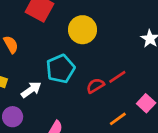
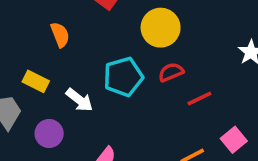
red semicircle: (95, 86) -> (171, 72), moved
white arrow: (31, 90) -> (79, 100), turned 66

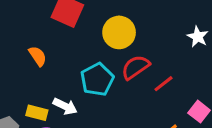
red semicircle: (171, 72) -> (135, 67), size x1.4
yellow rectangle: (36, 81) -> (37, 113), moved

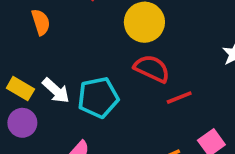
red semicircle: (135, 67) -> (152, 69), turned 44
cyan pentagon: (97, 79) -> (98, 98), moved

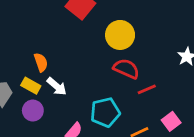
orange semicircle: (41, 22) -> (41, 62), moved
cyan pentagon: (98, 98) -> (105, 112), moved

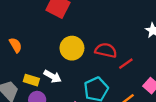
yellow circle: (120, 35) -> (72, 48), moved
orange semicircle: (41, 62) -> (16, 45), moved

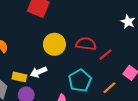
white arrow: (52, 76) -> (39, 72), turned 133

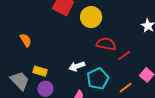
yellow circle: (54, 44) -> (91, 17), moved
white arrow: (39, 72) -> (77, 66), moved

